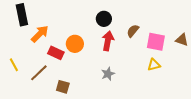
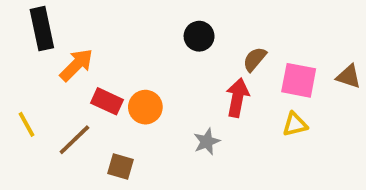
red arrow: (108, 41) -> (237, 98), moved
orange circle: (75, 44) -> (145, 107), moved

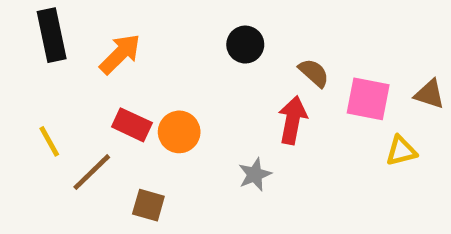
brown semicircle: (255, 59) -> (314, 73), turned 92
orange arrow: (76, 65) -> (120, 54), moved
yellow line: (27, 124) -> (49, 141), moved
yellow triangle: (295, 124) -> (401, 151), moved

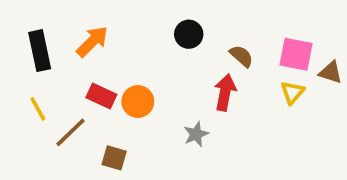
black rectangle: (52, 35) -> (40, 51), moved
pink square: (368, 99) -> (296, 54), moved
yellow triangle: (401, 151) -> (292, 92), moved, turned -35

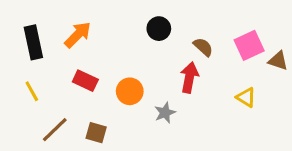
pink square: (296, 54) -> (249, 45), turned -36
yellow triangle: (292, 92) -> (246, 97), moved, turned -40
orange circle: (138, 101) -> (130, 91), moved
brown line: (71, 132) -> (55, 130), moved

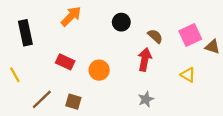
orange arrow: (78, 35) -> (71, 16), moved
yellow line: (32, 91) -> (15, 75), moved
gray star: (165, 113) -> (146, 99), moved

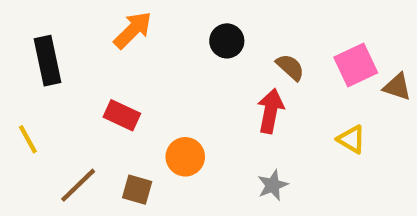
orange circle: (99, 70) -> (185, 157), moved

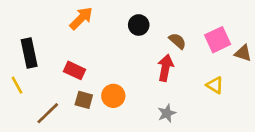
black rectangle: (48, 61) -> (29, 53), moved
brown square: (137, 190) -> (84, 100), moved

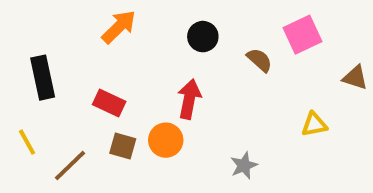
pink square: (218, 40) -> (302, 35), moved
red arrow: (165, 68) -> (189, 99), moved
yellow line: (17, 85) -> (27, 142), moved
yellow triangle: (215, 85) -> (314, 124), turned -42

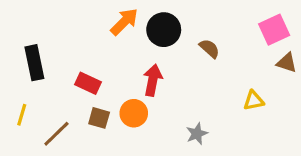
orange arrow: (119, 27) -> (124, 22), moved
pink square: (302, 35) -> (274, 30), moved
black circle: (203, 37) -> (164, 30), size x1.4
yellow line: (27, 142) -> (22, 115), turned 45

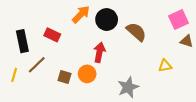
brown semicircle: (209, 49) -> (136, 32), size x1.5
red rectangle: (88, 83) -> (52, 35), moved
brown line: (56, 134) -> (37, 65), moved
gray star: (197, 134) -> (128, 87), size x1.5

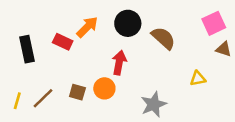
orange arrow: (81, 14) -> (87, 27), moved
brown line: (37, 65) -> (43, 98), moved
yellow line: (14, 75) -> (17, 101), moved

